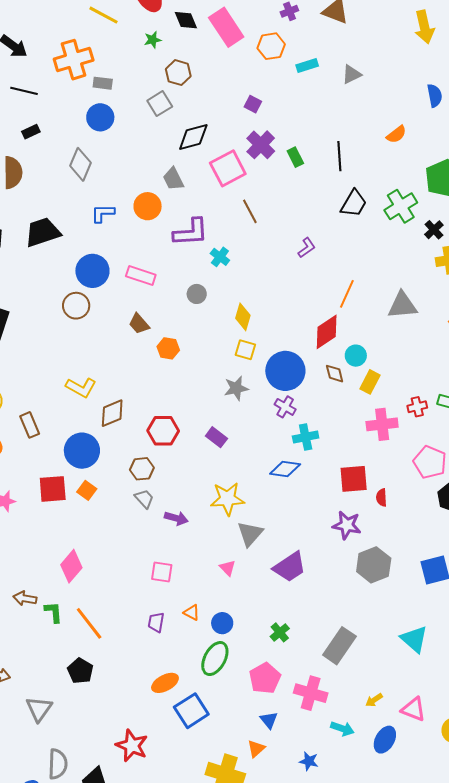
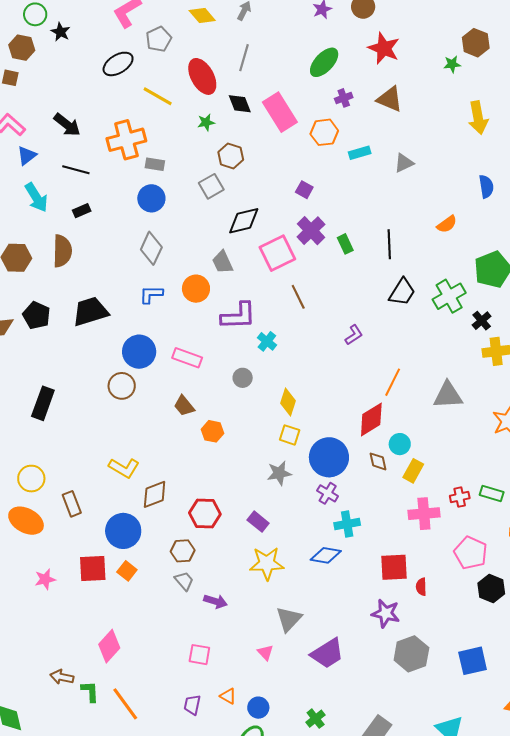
gray diamond: (80, 164) -> (151, 248), moved
yellow star: (227, 499) -> (267, 563), moved

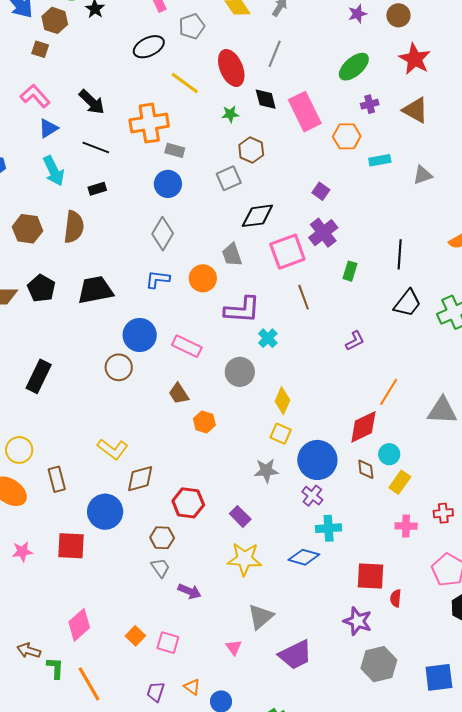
green rectangle: (345, 244) -> (350, 271), moved, turned 36
gray circle: (243, 378) -> (240, 372), size x1.5
pink cross: (424, 514) -> (406, 526), size x0.7
orange square: (127, 571) -> (135, 636), moved

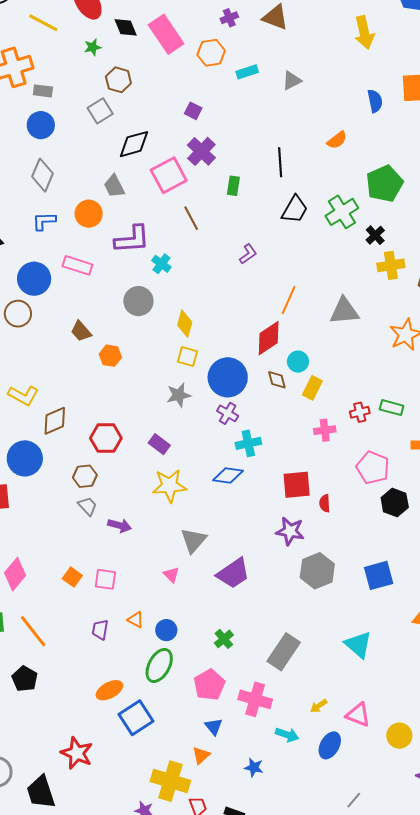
pink rectangle: (187, 346) -> (77, 265), moved

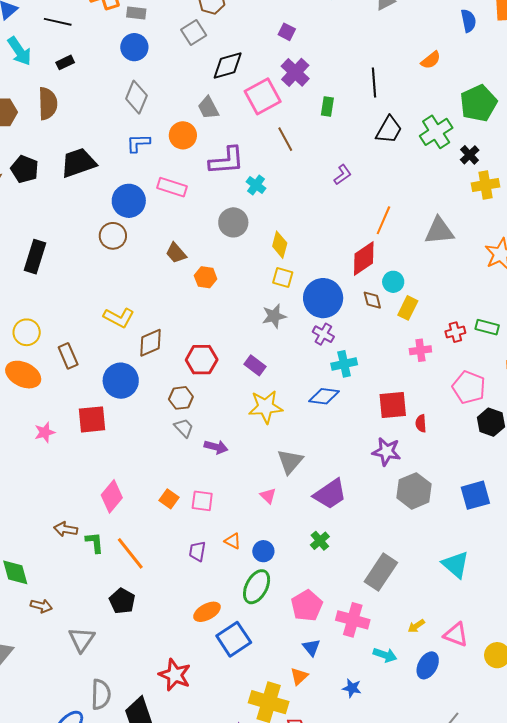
green cross: (224, 639) -> (320, 541), moved

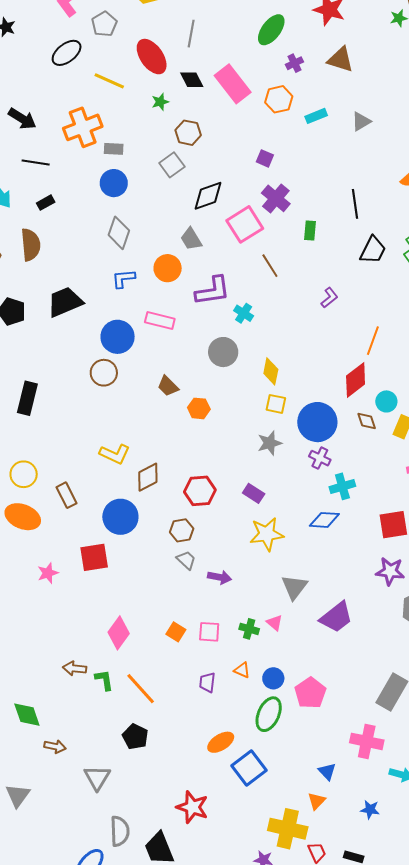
green cross: (320, 541) -> (249, 629), moved, turned -30
pink pentagon: (307, 606) -> (310, 693), moved

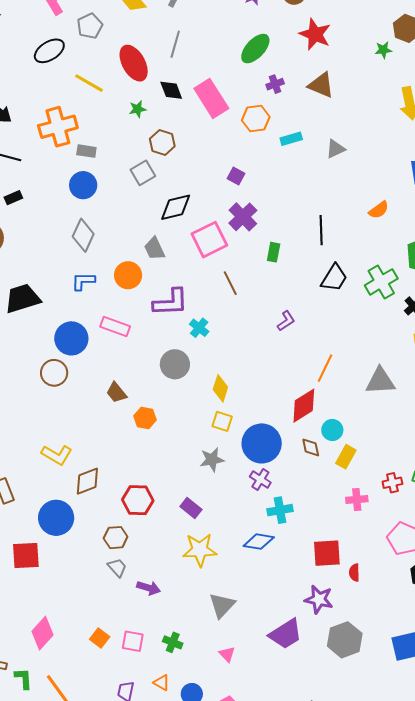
purple trapezoid: (336, 617) -> (286, 634), moved
pink triangle: (275, 623) -> (227, 654), moved

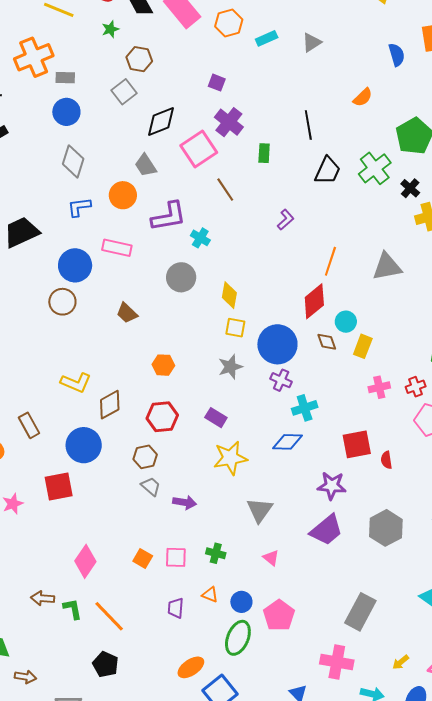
orange hexagon: (145, 418) -> (163, 365), moved
red cross: (392, 483) -> (416, 387), moved
purple star: (319, 599) -> (332, 486), moved

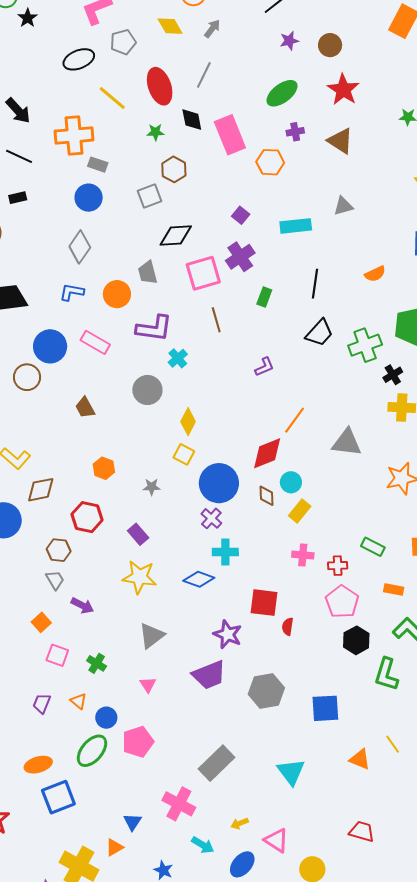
cyan rectangle: (267, 38) -> (296, 226), moved, size x1.4
gray star: (230, 367) -> (152, 487), moved, size x0.7
orange square: (143, 558) -> (41, 622), moved

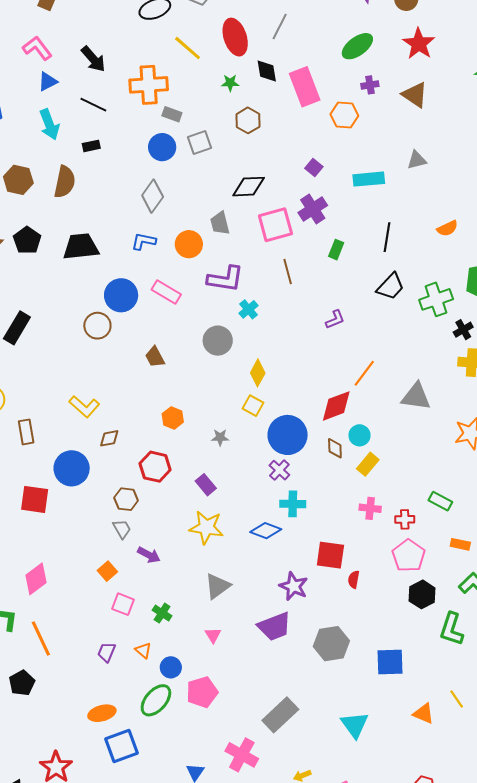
gray square: (150, 196) -> (199, 142), moved
brown diamond: (41, 490) -> (109, 438), size x0.7

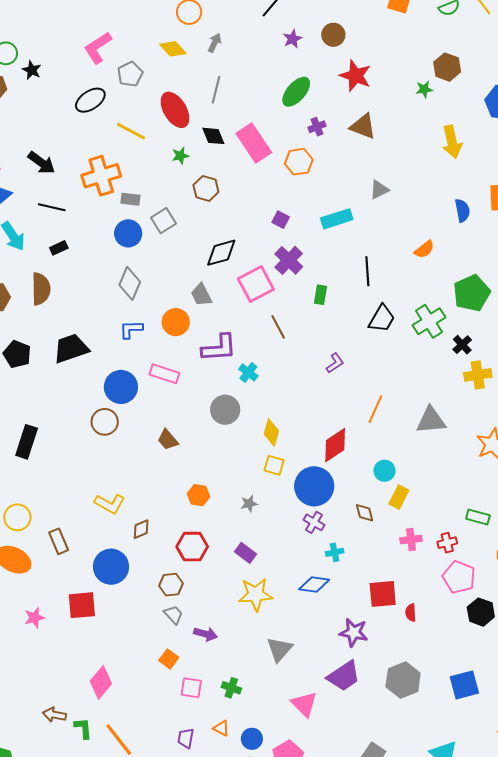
red diamond: (336, 406) -> (335, 445), moved
brown diamond: (335, 448) -> (365, 513), moved
cyan cross: (293, 504) -> (335, 552), size x0.7
pink triangle: (213, 635) -> (304, 704), moved, size x1.6

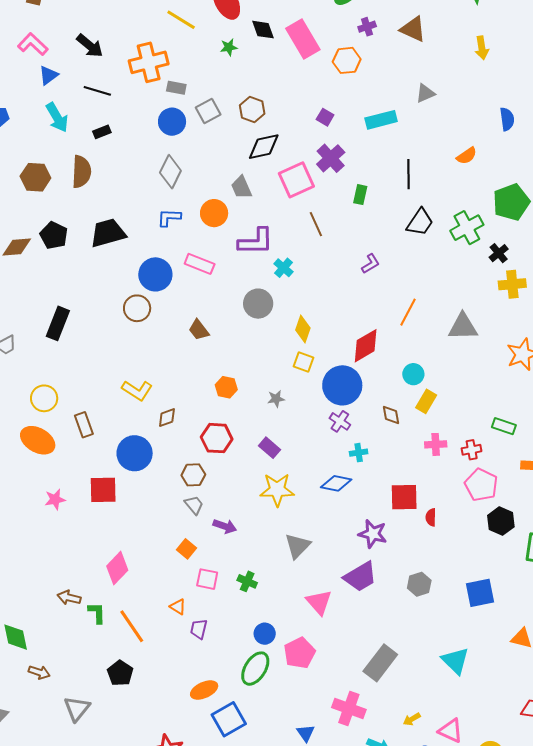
yellow arrow: (452, 142) -> (482, 48), moved, size x0.7
brown hexagon: (206, 188) -> (252, 109), moved
gray hexagon: (403, 680) -> (419, 584), size x0.7
orange triangle: (221, 728) -> (178, 607), moved

